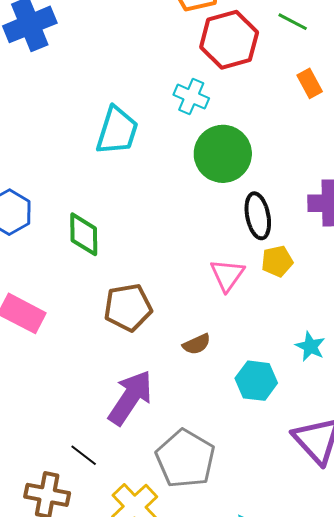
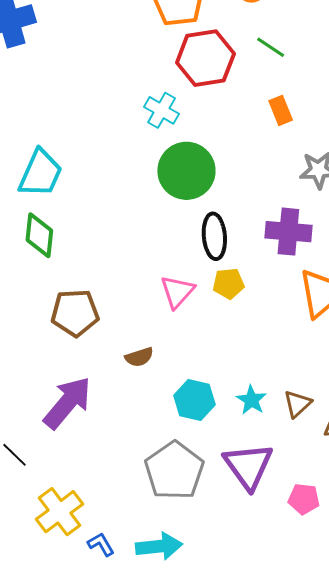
cyan trapezoid: (117, 131) -> (40, 173), moved
cyan star: (310, 346) -> (252, 400), moved
gray pentagon: (185, 459) -> (174, 471), moved

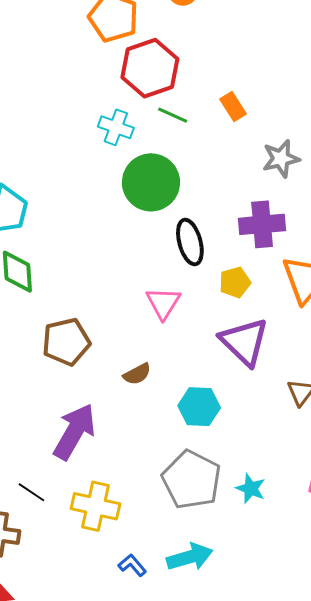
green line: (271, 47) -> (173, 115), moved
yellow pentagon: (229, 284) -> (235, 282), moved
cyan star: (252, 400) -> (251, 489), moved
purple triangle: (248, 466) -> (244, 342), moved
yellow cross: (60, 512) -> (96, 506), moved, turned -30

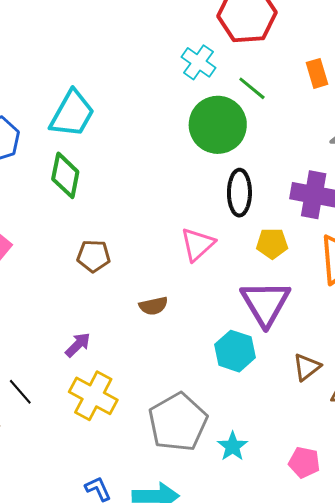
green line: (173, 115) -> (252, 88), moved
brown pentagon: (66, 342) -> (94, 256), size x0.7
cyan hexagon: (199, 407) -> (235, 351), moved
purple arrow: (74, 432) -> (78, 345), size x0.5
yellow cross: (96, 506) -> (93, 396), moved

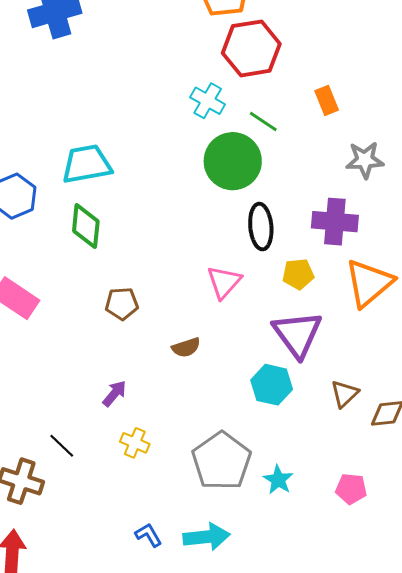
cyan trapezoid: (72, 114) -> (87, 164), turned -124
yellow cross: (93, 396) -> (135, 443), size x0.6

